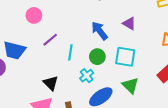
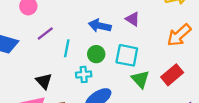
blue arrow: (100, 31) -> (100, 26), turned -42
cyan cross: (87, 76) -> (84, 74), turned 32
green triangle: (130, 85) -> (140, 79), moved

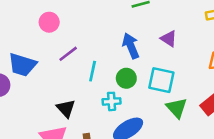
blue arrow: (100, 26) -> (131, 46), turned 55

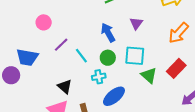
purple triangle: (169, 39) -> (136, 23), turned 40
cyan line: (93, 71) -> (81, 56), turned -42

